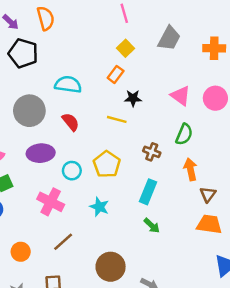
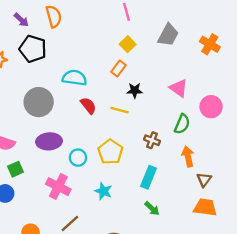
orange cross: (214, 48) -> (210, 44), turned 30
pink circle: (215, 98) -> (211, 107), moved
red semicircle: (71, 122) -> (88, 106), moved

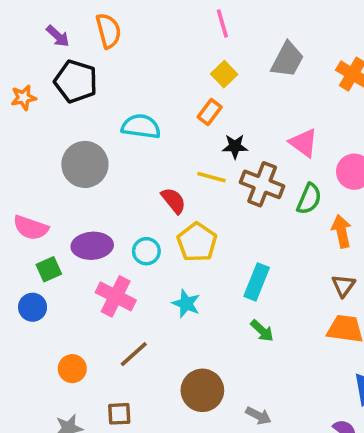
red semicircle: (88, 106) -> (173, 201), moved
brown cross: (152, 140) -> (262, 184), moved, size x1.6
purple ellipse: (49, 141) -> (92, 246), moved
orange arrow: (188, 156) -> (342, 231), moved

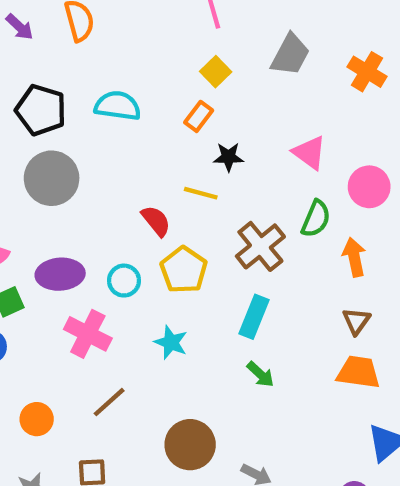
black pentagon: (76, 81) -> (41, 110), moved
cyan semicircle: (141, 126) -> (118, 106), moved
brown cross: (262, 184) -> (260, 246), moved, turned 30

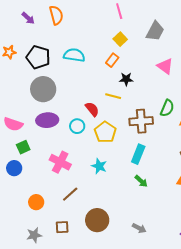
pink triangle: (309, 153) -> (165, 66), moved
brown cross: (260, 246) -> (141, 121), turned 35
purple ellipse: (60, 274) -> (47, 120), moved
cyan circle: (124, 281) -> (77, 126), moved
brown circle: (190, 445) -> (97, 220), moved

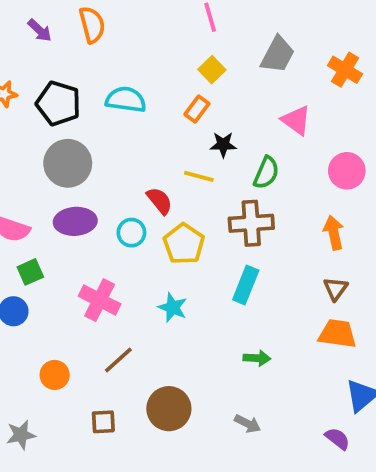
green semicircle: (167, 108) -> (266, 173), moved
green arrow: (141, 181) -> (257, 358), moved, turned -40
gray star: (34, 235) -> (21, 435), moved

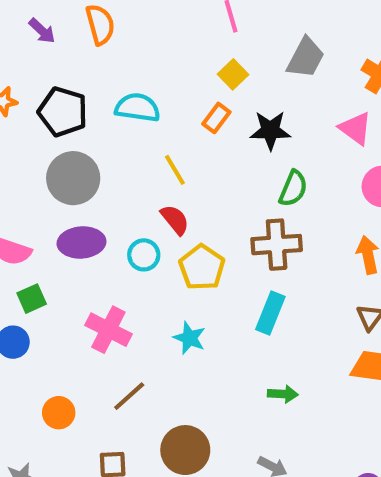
pink triangle: (296, 120) -> (355, 128), moved
black star: (223, 145) -> (270, 130), moved, size x1.4
yellow line: (199, 176) -> (175, 170), moved, turned 44

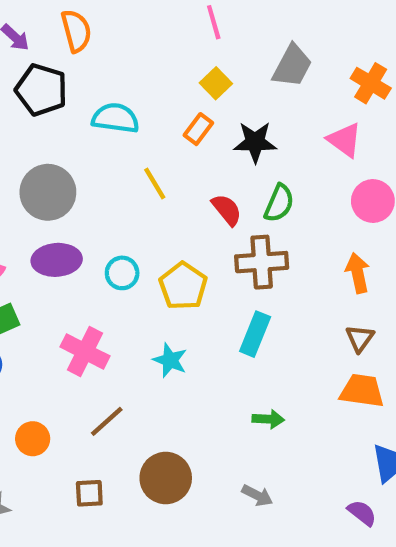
black pentagon: (63, 112) -> (41, 90), moved
red semicircle: (175, 220) -> (227, 210), moved

